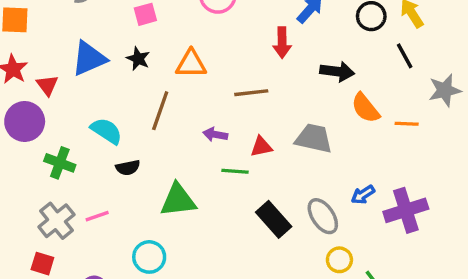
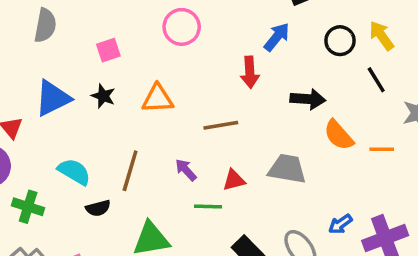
brown line: (160, 111) -> (130, 171), moved
purple arrow: (215, 135) -> (186, 170), turned 40

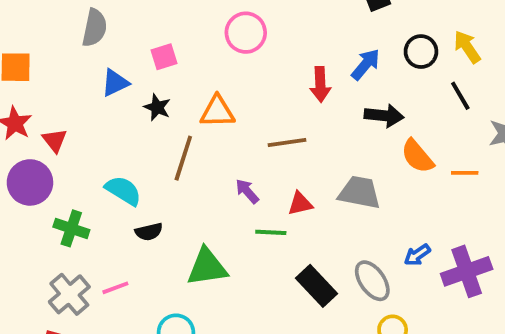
blue arrow: (277, 37) -> (366, 64), moved
blue triangle: (53, 98) -> (115, 83), moved, size x0.7
brown line: (130, 171) -> (183, 158), moved

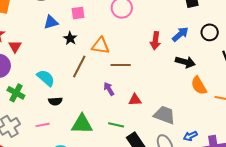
brown line: (287, 142) -> (121, 65), moved
gray trapezoid: (359, 192) -> (164, 115), moved
green line: (271, 232) -> (116, 125), moved
pink line: (115, 288) -> (43, 125), moved

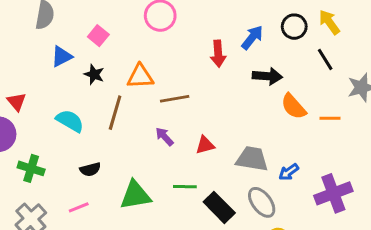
pink square: (78, 13) -> (98, 36), turned -32
cyan semicircle: (46, 78) -> (70, 121), moved
blue arrow: (190, 136) -> (289, 172), moved

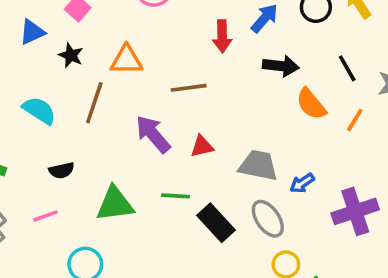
black line: (325, 59) -> (347, 68), moved
brown line: (175, 99) -> (189, 88), moved
orange line: (330, 118) -> (355, 120), turned -60
purple arrow: (164, 137) -> (153, 134), size x1.6

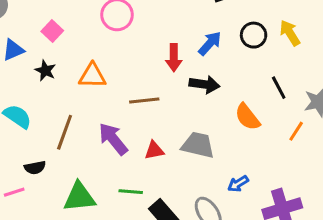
black arrow: (281, 66) -> (204, 84), moved
brown line: (94, 103) -> (65, 132), moved
orange line: (355, 120) -> (296, 131), moved
gray trapezoid: (258, 165) -> (198, 145), moved
pink line: (46, 216) -> (14, 192), moved

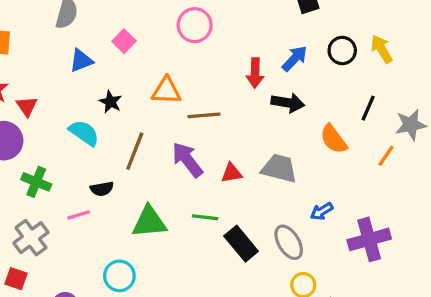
black star: (45, 71) -> (110, 102), moved
black line: (279, 88) -> (368, 108), turned 50
brown line: (144, 101) -> (204, 115), moved

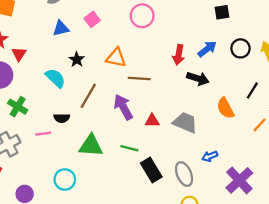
purple cross: (369, 239) -> (239, 180), turned -36

